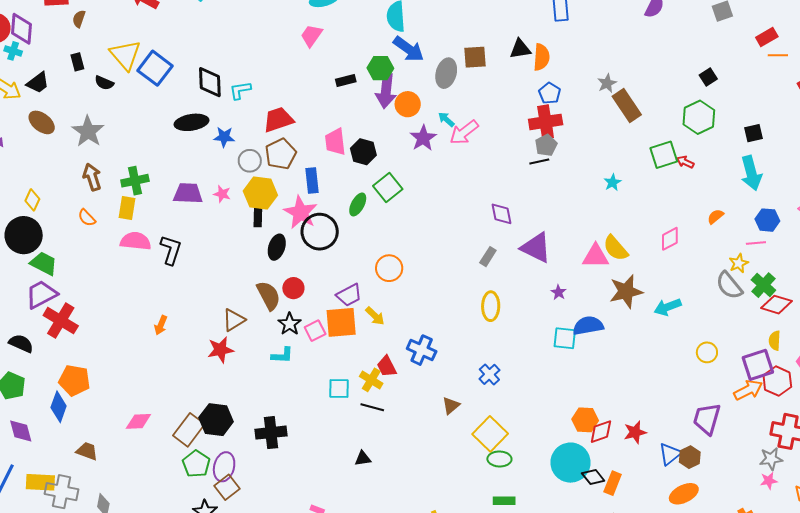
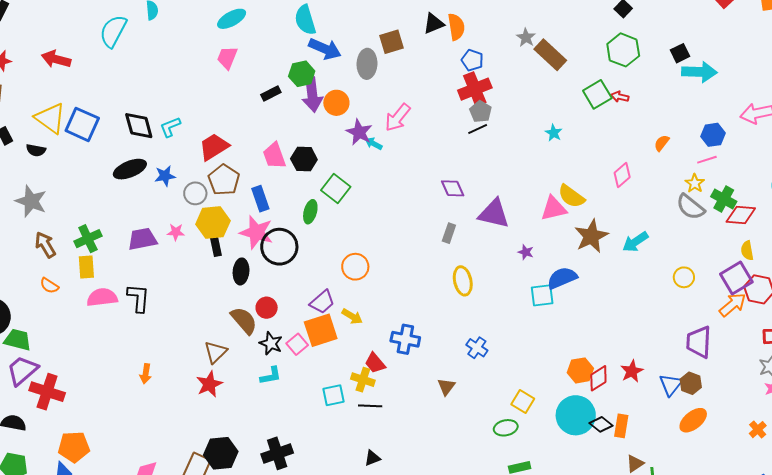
cyan arrow: (446, 119) -> (374, 144), moved
cyan arrow: (751, 173) -> (699, 72), moved, turned -60
yellow square: (490, 434) -> (523, 402), moved, size x0.7

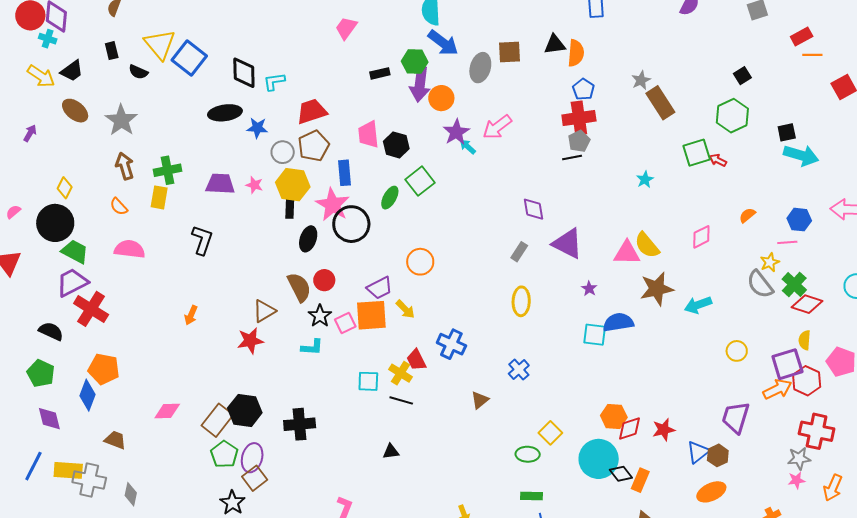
pink semicircle: (102, 297) -> (130, 249), moved

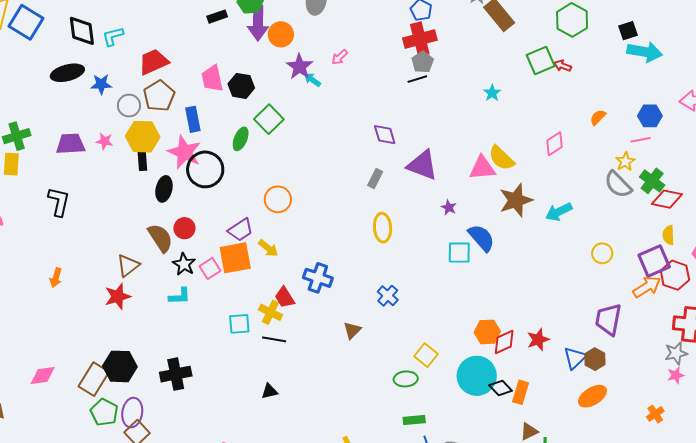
pink arrow: (497, 127) -> (340, 57), size x0.6
blue semicircle: (618, 322) -> (481, 238), turned 64

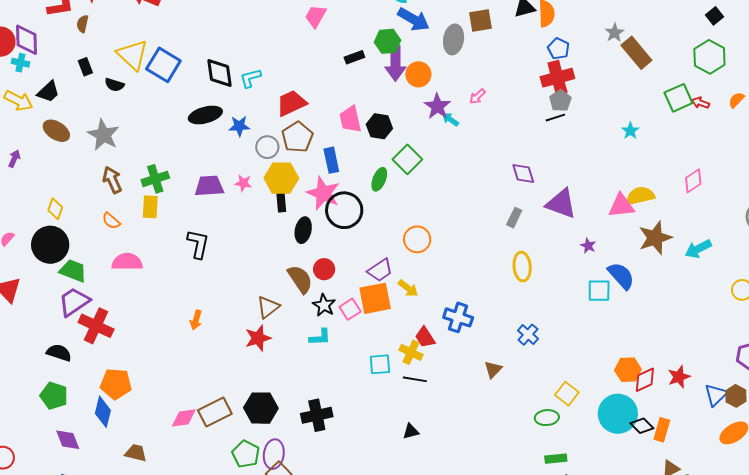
orange semicircle: (598, 117) -> (736, 100), moved
yellow semicircle: (501, 158) -> (640, 196), turned 124
brown rectangle: (94, 379) -> (215, 412), moved, turned 32

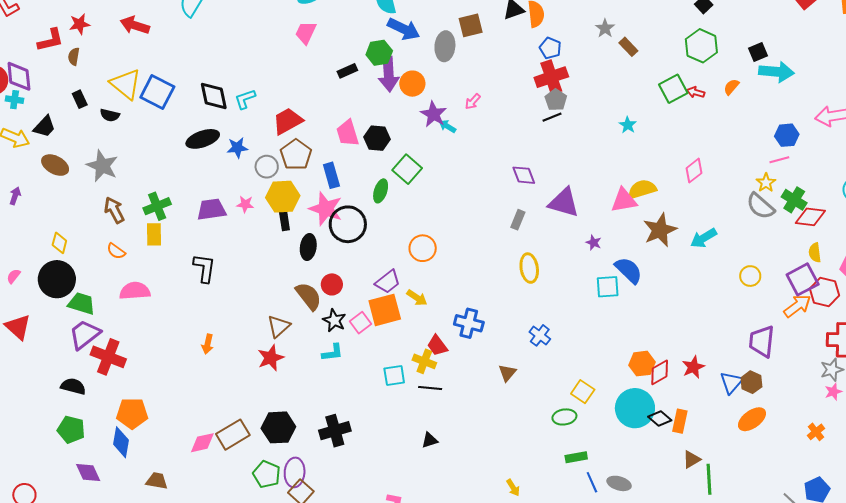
brown rectangle: (636, 53) -> (628, 47), size x0.6

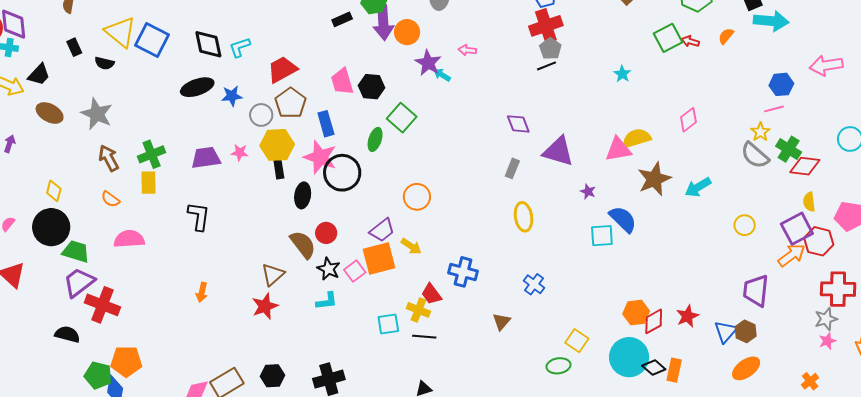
pink arrow: (473, 101) -> (467, 50), turned 54
black hexagon: (278, 427) -> (273, 376), size x0.7
green pentagon: (71, 430) -> (98, 375), moved

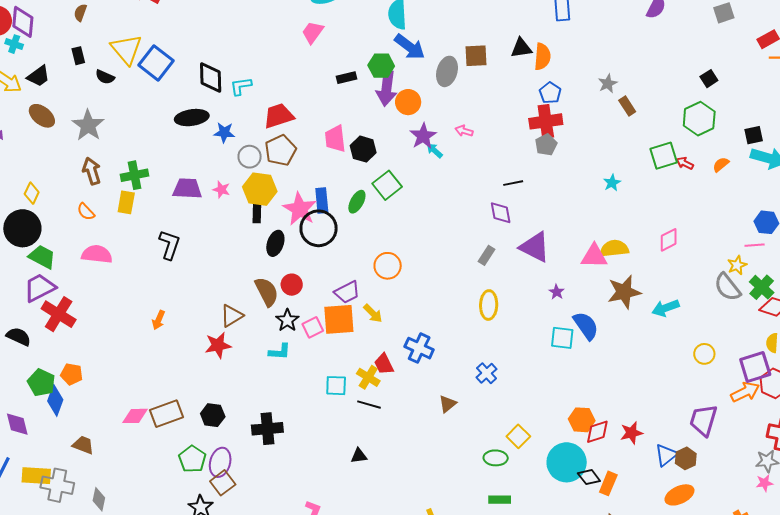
black line: (547, 66) -> (513, 183), moved
blue rectangle: (326, 124) -> (322, 201), moved
orange pentagon: (126, 361) -> (72, 374), size x0.7

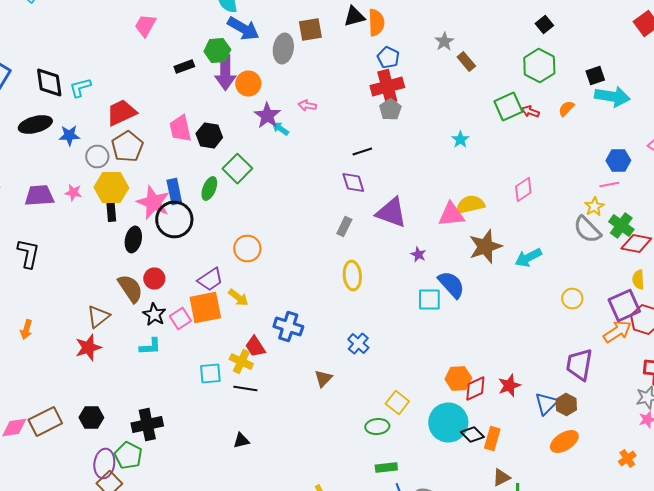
green pentagon: (192, 459) -> (128, 456), moved

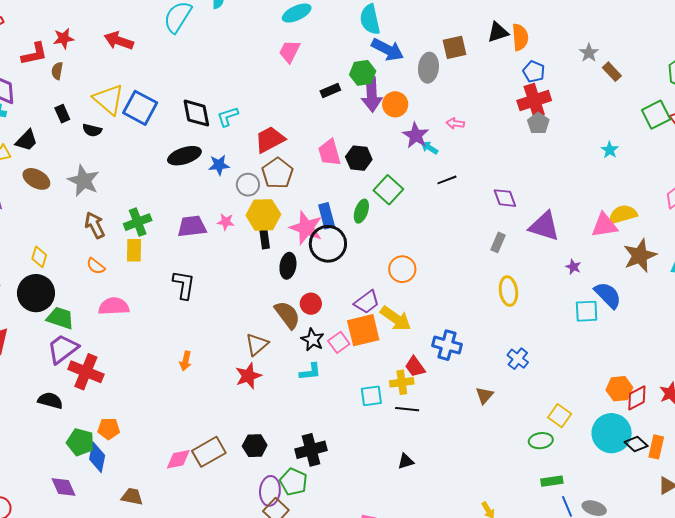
black line: (362, 152) -> (447, 180), moved
yellow arrow: (238, 298) -> (396, 319), size x1.5
yellow cross: (241, 362) -> (402, 382), turned -30

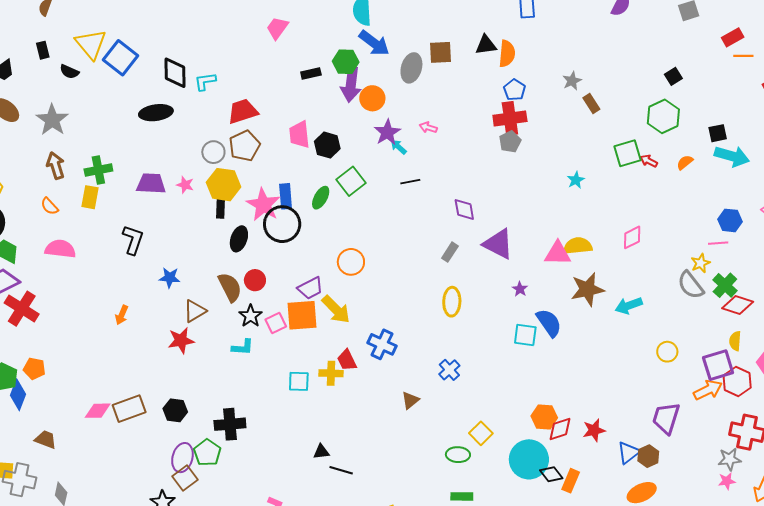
blue star: (219, 165) -> (170, 278), moved
black line: (407, 409) -> (341, 470), moved

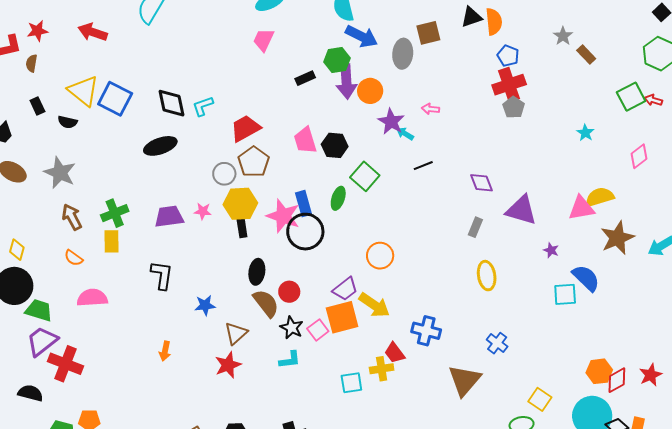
pink diamond: (632, 237) -> (639, 156), moved
black ellipse: (239, 239) -> (257, 272), moved
brown triangle: (410, 400) -> (465, 380), size x1.8

